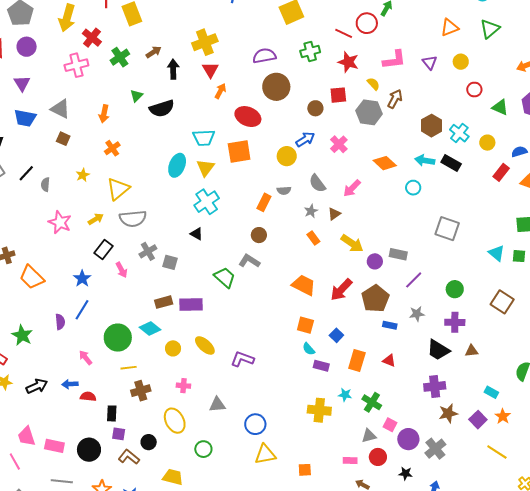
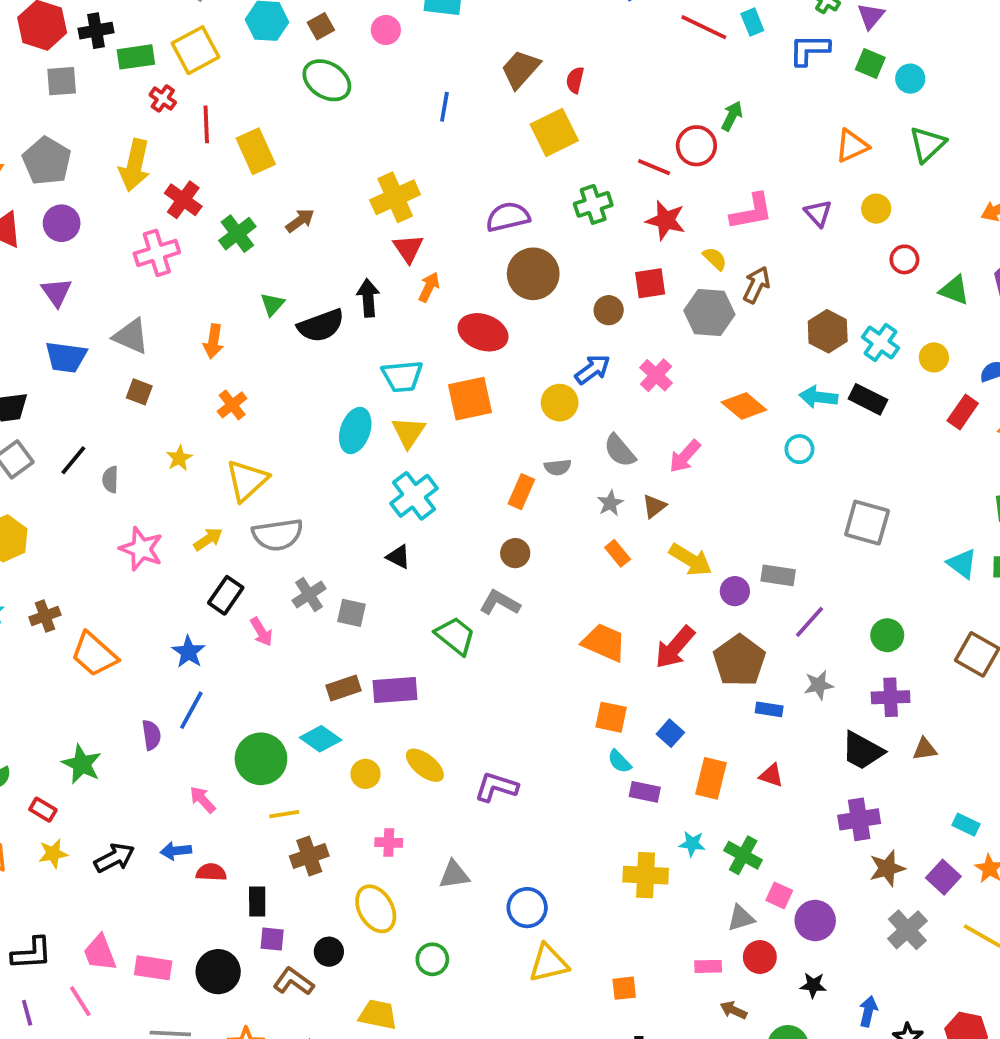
black arrow: (173, 69) -> (368, 298), moved
gray cross: (435, 449) -> (907, 930), moved

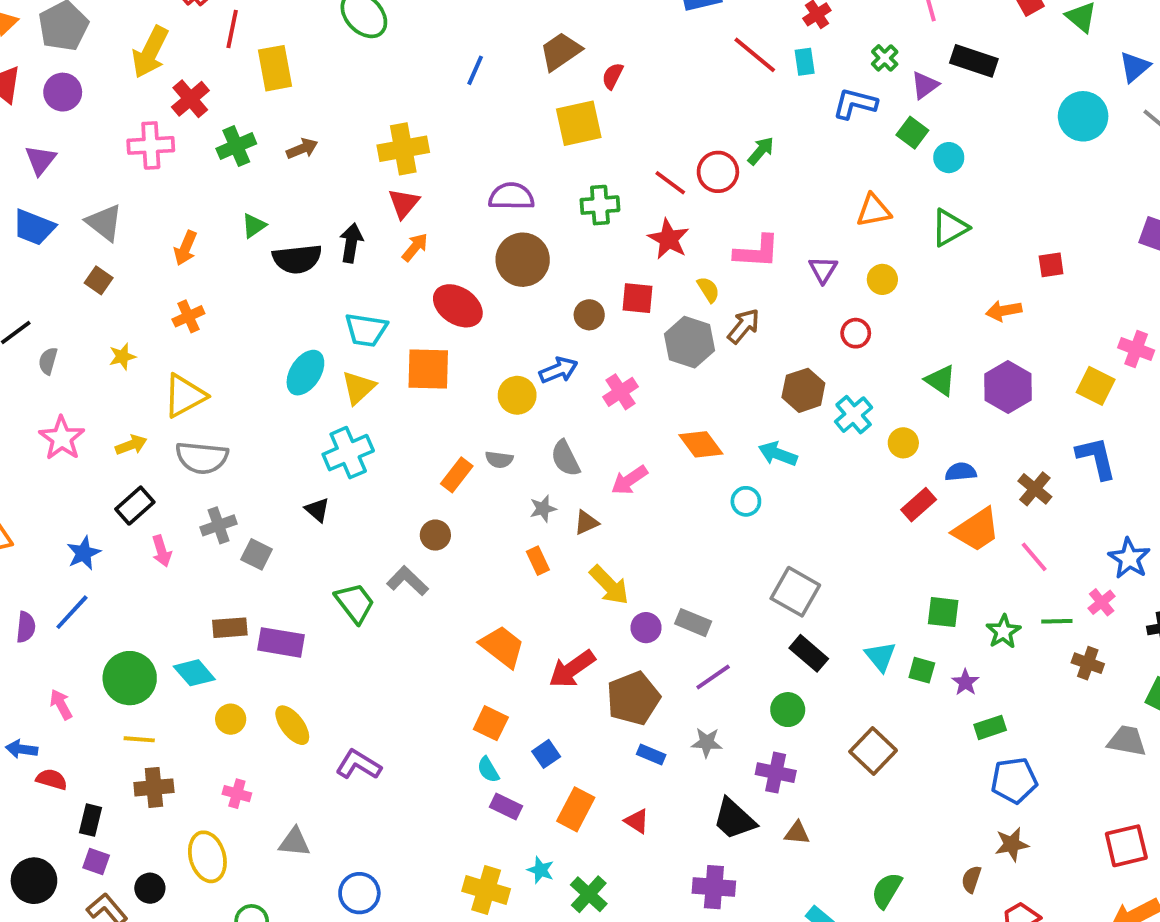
red circle: (904, 259) -> (856, 333), moved
black rectangle: (868, 399) -> (809, 653), moved

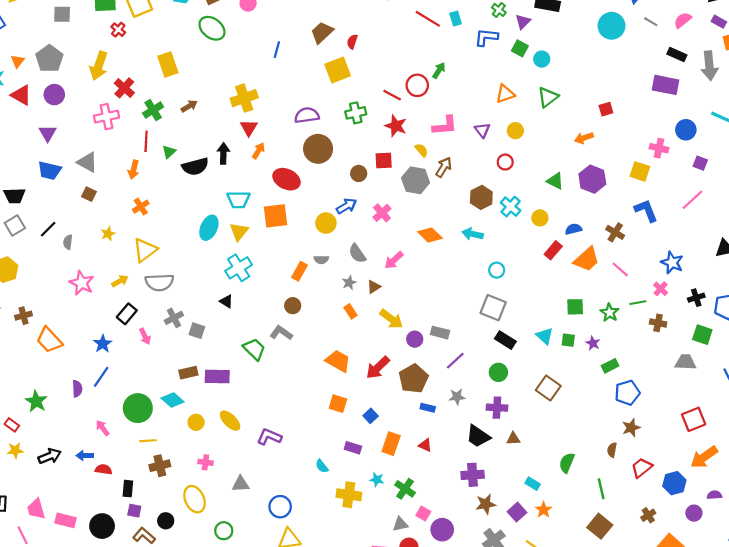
red line: (232, 29) -> (146, 141), moved
cyan circle: (746, 501) -> (497, 270), moved
cyan semicircle: (488, 770) -> (322, 466), moved

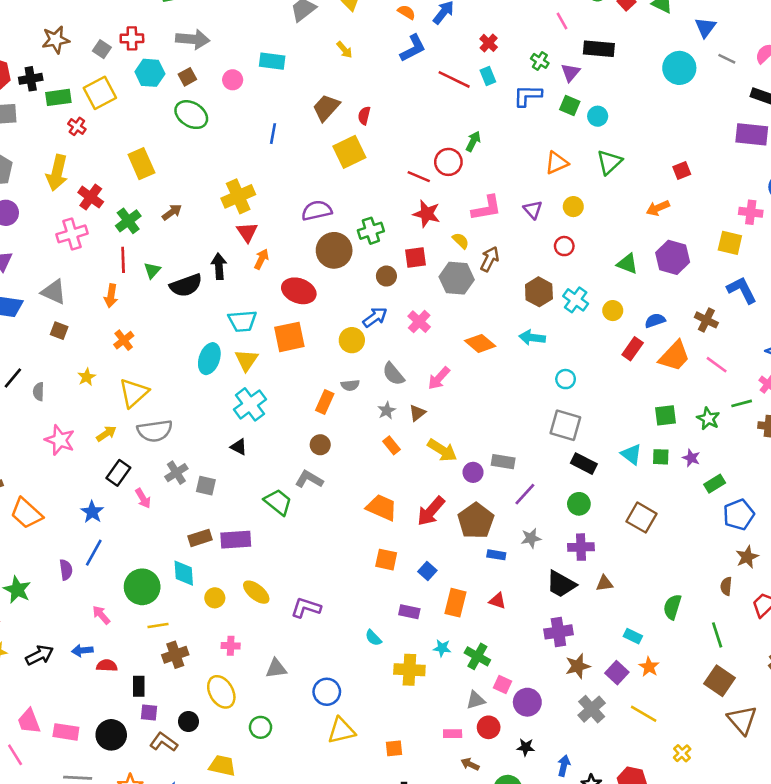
green cross: (356, 113) -> (371, 231), moved
cyan diamond: (173, 400) -> (184, 573), turned 50

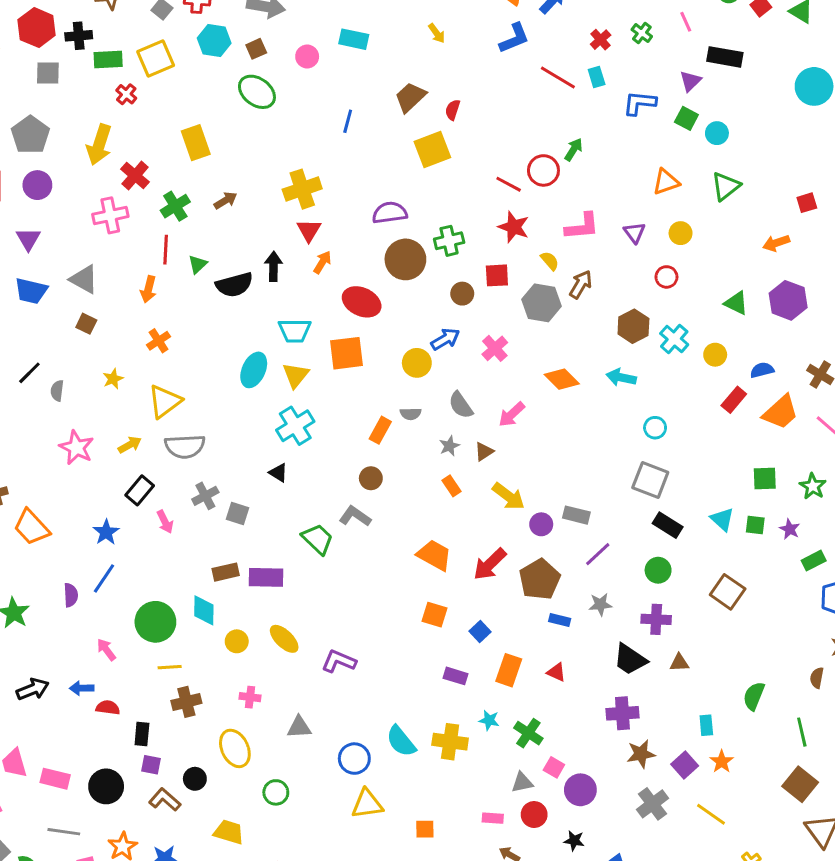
green cross: (540, 61) -> (642, 33), moved
cyan rectangle: (633, 636) -> (706, 725), turned 54
cyan semicircle: (373, 638) -> (401, 741), moved, size x1.6

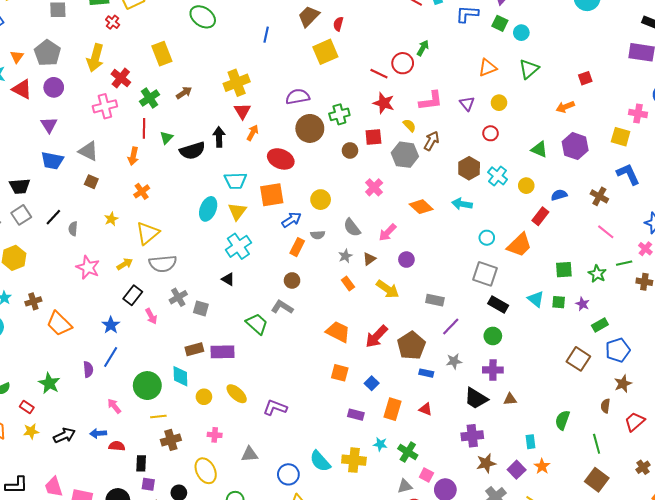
blue arrow: (445, 339) -> (292, 220), moved
orange trapezoid: (781, 412) -> (519, 245), moved
purple circle: (541, 524) -> (406, 260), moved
brown square: (728, 592) -> (578, 359), moved

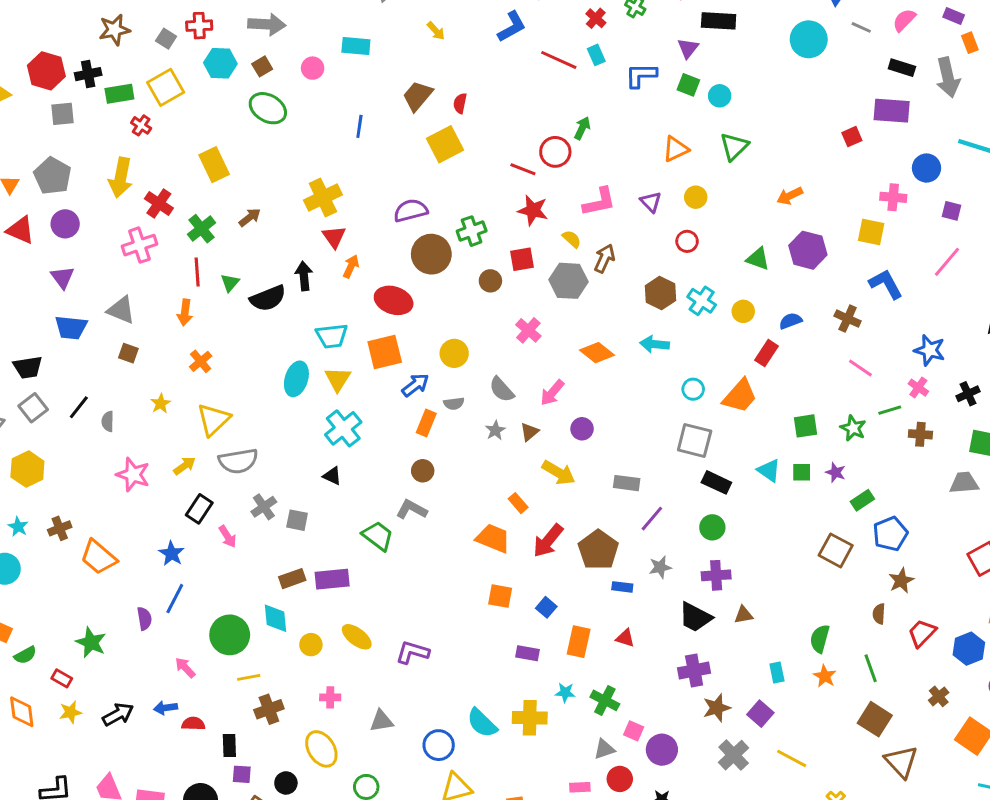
red square: (585, 78) -> (852, 137), moved
orange rectangle: (348, 284) -> (518, 503), moved
orange star: (542, 466) -> (825, 676), moved

